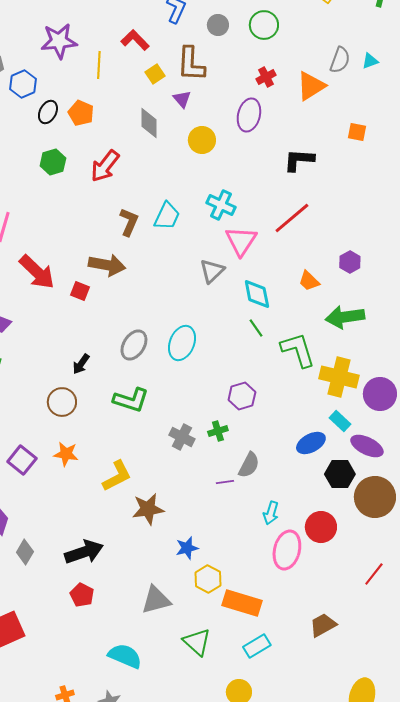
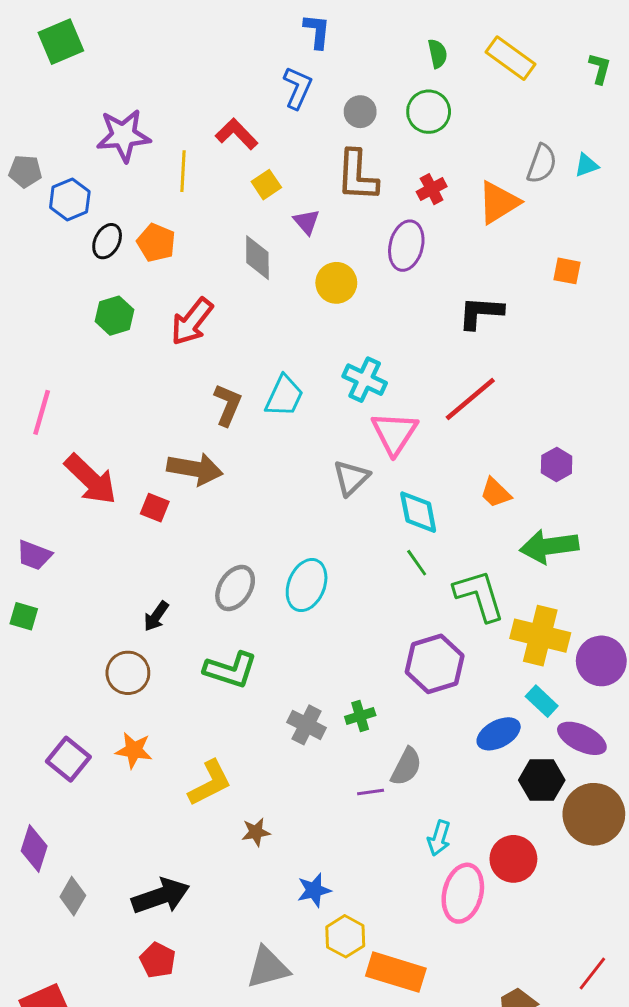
brown L-shape: (191, 64) -> (357, 176), moved
purple hexagon: (242, 396) -> (435, 664), moved, size x1.4
brown star: (148, 509) -> (256, 832), size x0.6
red line: (374, 574) -> (592, 974), moved

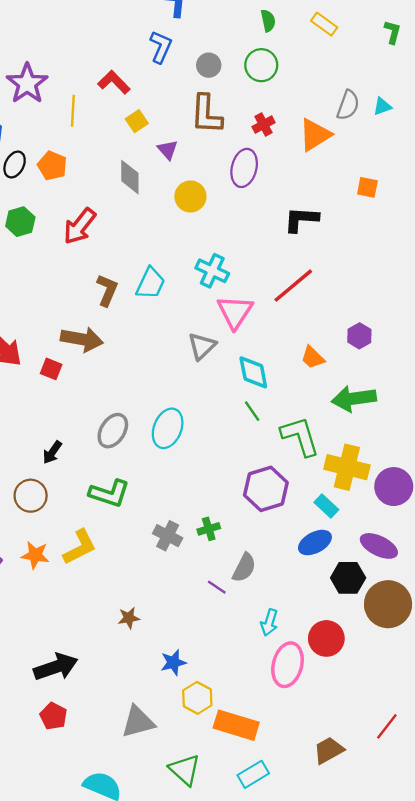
yellow rectangle: (510, 58) -> (324, 24), size x0.7
purple star: (123, 135) -> (27, 83), turned -30
cyan rectangle: (542, 701) -> (326, 506), moved
yellow L-shape: (210, 783) -> (80, 547), moved
purple line: (371, 792) -> (217, 587), turned 42

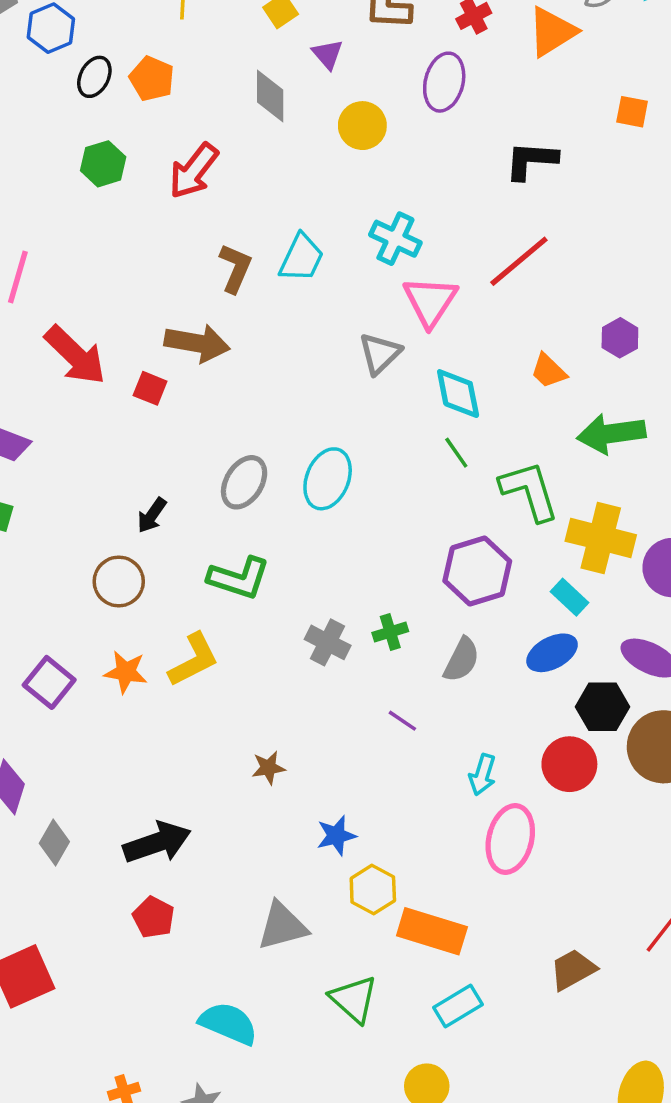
gray semicircle: (244, 568) -> (462, 660), moved
red circle: (326, 638) -> (569, 764), moved

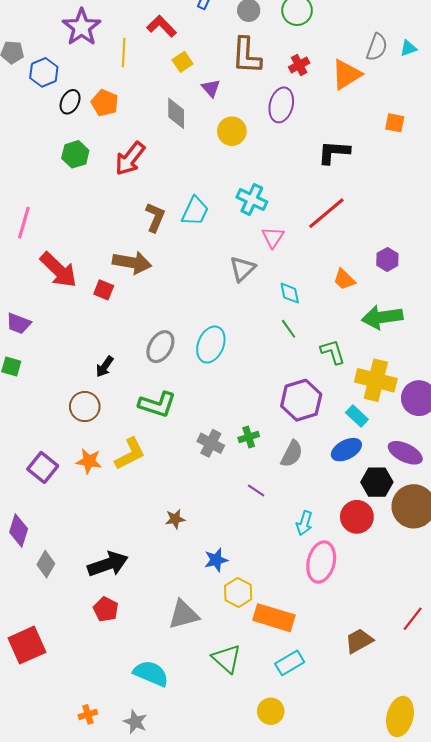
pink triangle: (430, 301) -> (273, 237), size x0.7
cyan diamond: (458, 394) -> (290, 293), size x0.7
green L-shape: (529, 491) -> (333, 352), size x0.7

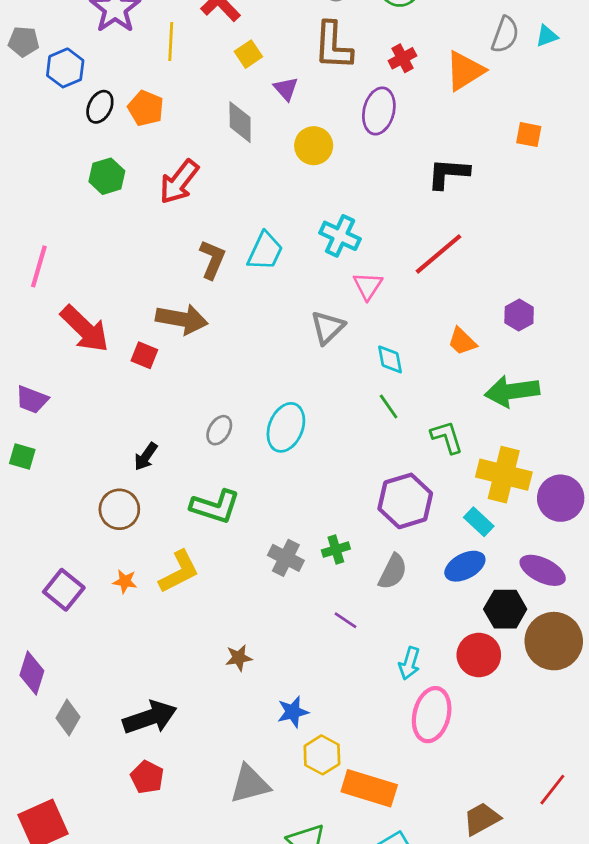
gray ellipse: (160, 347) -> (219, 430), size x0.7
orange star: (89, 461) -> (125, 581), size x0.7

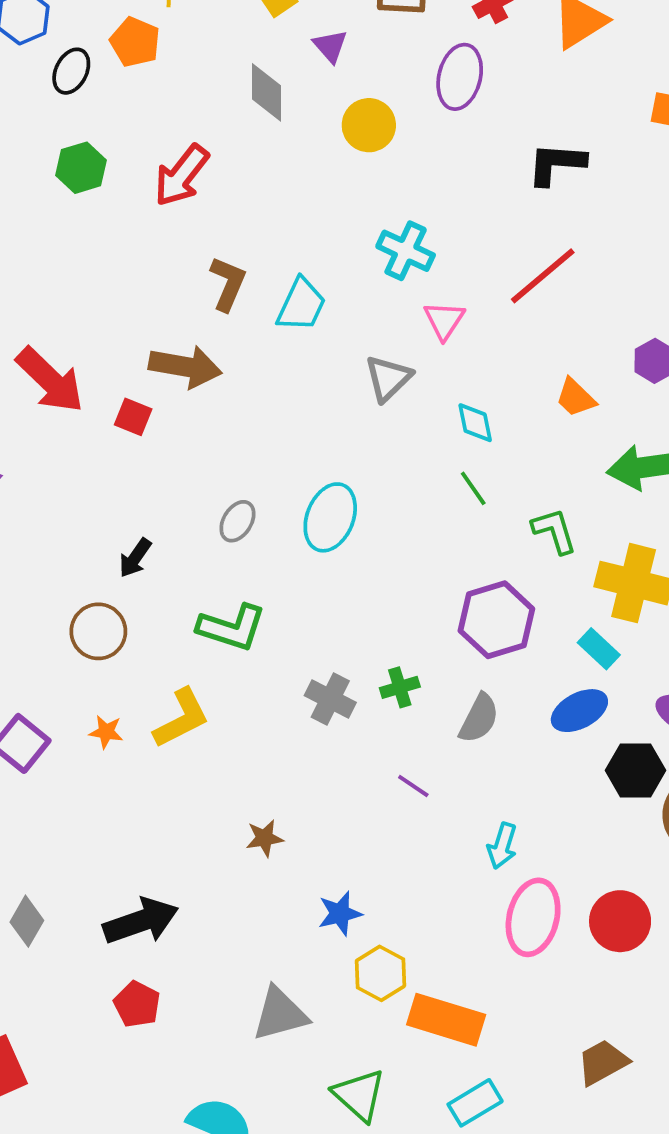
orange pentagon: (146, 108) -> (135, 42), moved
cyan trapezoid: (265, 251) -> (301, 305), moved
red circle: (479, 655) -> (620, 921), moved

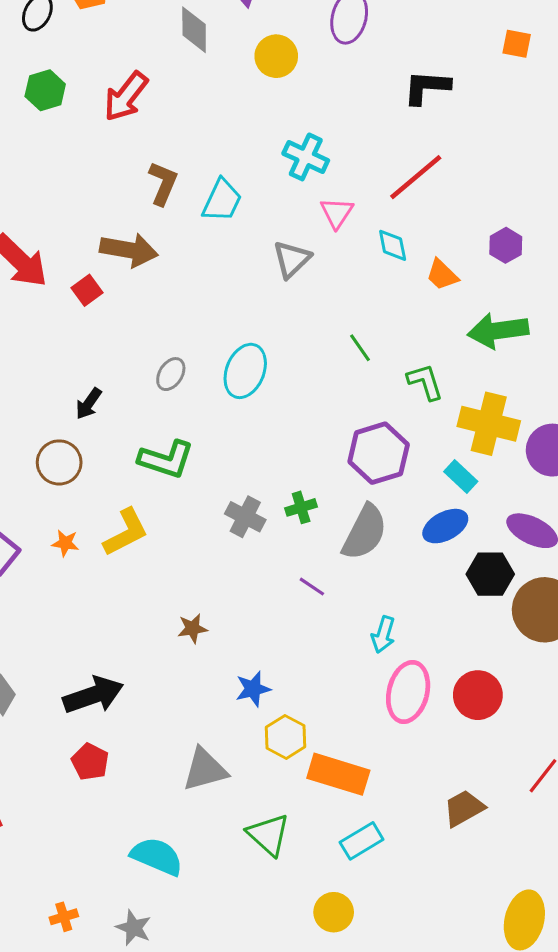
red square: (133, 417) -> (87, 290), turned 32
cyan diamond: (475, 423) -> (393, 245), moved
gray semicircle: (479, 718) -> (365, 532), size x1.4

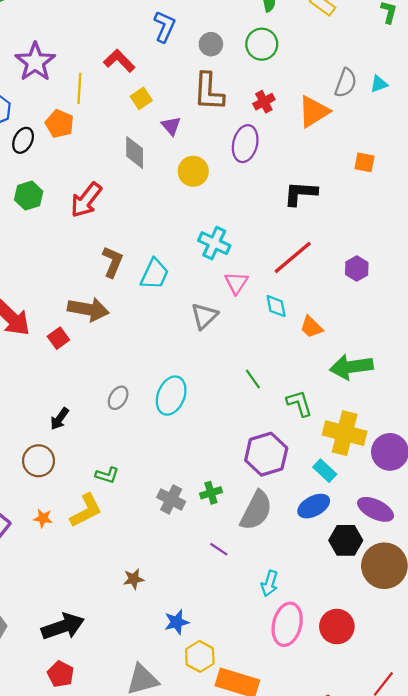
purple hexagon: (506, 245) -> (357, 268), moved
green L-shape: (166, 459) -> (107, 475), moved, size x0.6

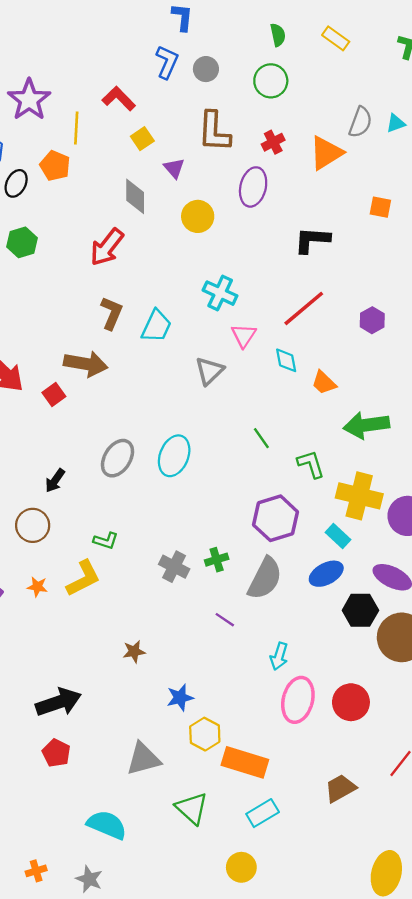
gray circle: (211, 44) -> (206, 69), moved
red arrow: (86, 200) -> (107, 247), moved
gray ellipse: (118, 398) -> (118, 458), size x1.5

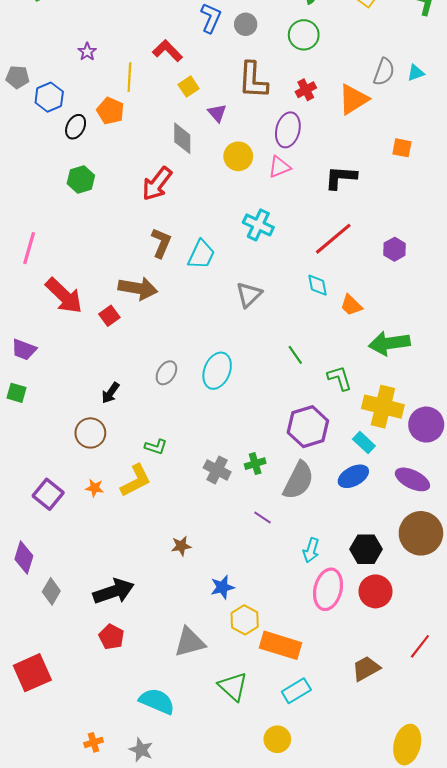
purple star: (29, 100) -> (87, 52), size x0.5
pink triangle: (244, 336) -> (279, 167), moved, turned 35
gray ellipse: (118, 458) -> (166, 373), size x0.7
black hexagon: (360, 610) -> (366, 549), moved

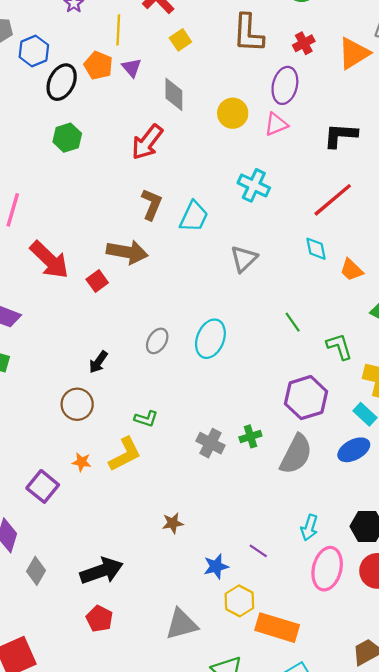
purple triangle: (217, 113) -> (132, 68), moved
black ellipse: (76, 127) -> (62, 82), size x1.4
purple square: (48, 494) -> (43, 486), moved
purple line: (263, 517) -> (258, 551), moved

